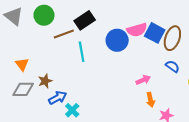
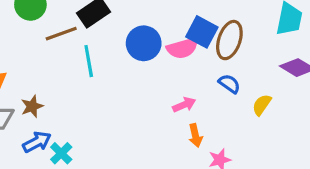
pink semicircle: (137, 30) -> (182, 48), moved
blue arrow: (58, 98) -> (37, 142), moved
cyan cross: (72, 110) -> (61, 153), moved

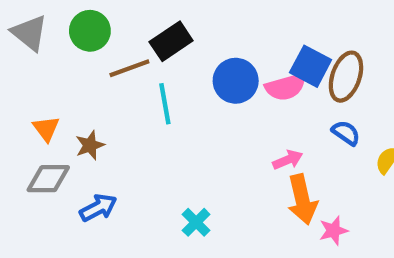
brown star: (32, 106) -> (90, 145), moved
orange arrow: (195, 135) -> (302, 199), size x1.6
cyan cross: (61, 153) -> (196, 222), moved

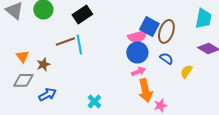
brown line: (129, 68) -> (65, 41), moved
blue circle: (236, 81) -> (137, 52), moved

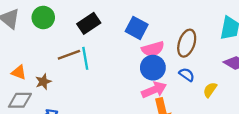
blue square: (149, 26) -> (137, 28), moved
orange triangle: (22, 56) -> (19, 72), turned -32
pink arrow: (138, 71) -> (154, 90), size x1.5

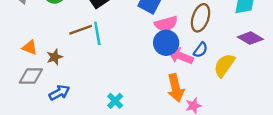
blue semicircle: (187, 75) -> (201, 50), turned 91
pink arrow: (154, 90) -> (180, 56), moved, turned -135
yellow semicircle: (210, 90) -> (224, 65), size x1.5

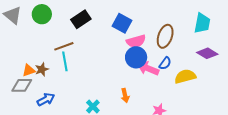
cyan line: (97, 33) -> (65, 61), moved
orange triangle: (30, 48) -> (29, 70), moved, turned -40
yellow semicircle: (224, 65) -> (185, 76), turned 40
orange arrow: (176, 88) -> (125, 95), moved, size x0.6

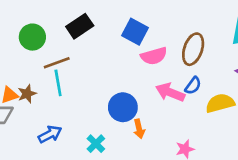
green circle: (42, 14) -> (32, 37), moved
blue circle: (136, 57) -> (123, 107), moved
blue arrow: (46, 99) -> (50, 134), moved

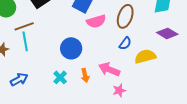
pink arrow: (170, 92) -> (109, 69), moved
blue circle: (123, 107) -> (71, 48), moved
cyan cross: (96, 144) -> (60, 77), moved

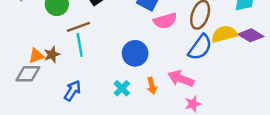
blue semicircle: (125, 43) -> (200, 47), size x1.6
yellow semicircle: (145, 56) -> (224, 34), moved
blue arrow: (19, 79) -> (72, 91), turned -30

